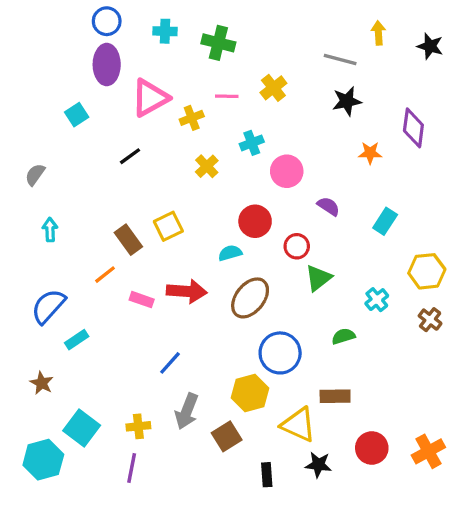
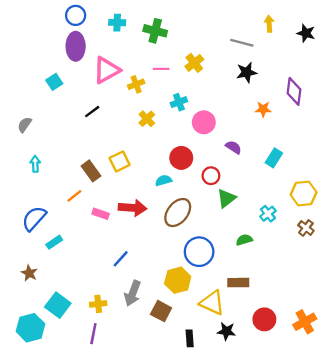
brown square: (227, 436) -> (161, 311), turned -30

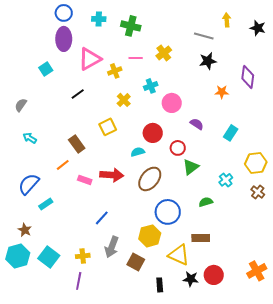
yellow square: (120, 161) -> (108, 127), moved
cyan arrow: (35, 164) -> (30, 138), turned -56
red circle: (264, 319) -> (214, 275), moved
cyan hexagon: (30, 328) -> (18, 256), moved

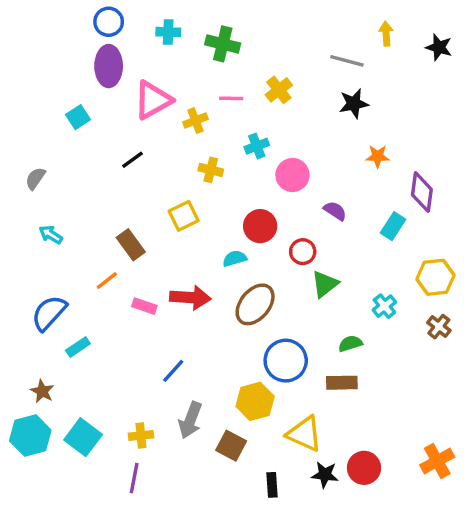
purple diamond: (248, 77) -> (422, 192), moved
yellow cross: (124, 100) -> (211, 170), turned -32
brown rectangle: (201, 238) -> (342, 383), moved

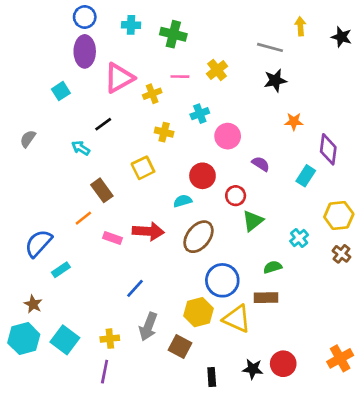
cyan arrow: (51, 235) -> (81, 148), moved
yellow triangle: (304, 434) -> (237, 319), moved

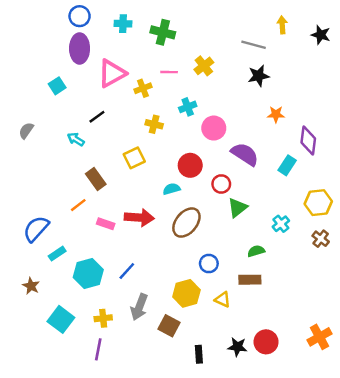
purple semicircle: (261, 164) -> (245, 154), size x1.6
blue circle: (222, 280) -> (209, 264), size x0.6
yellow triangle: (237, 319) -> (222, 300), size x0.6
cyan hexagon: (24, 339) -> (88, 273), moved

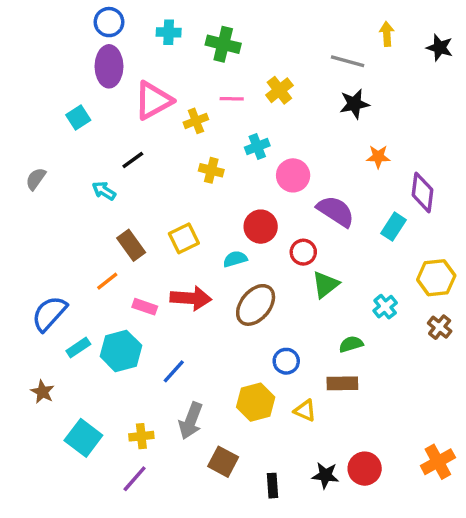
yellow square: (134, 158) -> (184, 238), moved
cyan hexagon: (88, 273) -> (121, 351), moved
brown square: (169, 326) -> (223, 462), moved
purple line: (98, 349) -> (135, 479), turned 30

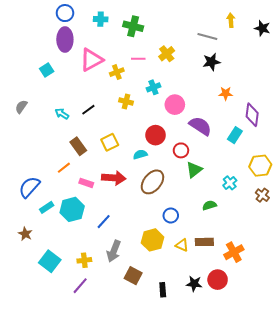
black line: (133, 160) -> (88, 110), moved
brown rectangle: (342, 383) -> (204, 242), moved
orange cross: (438, 462) -> (234, 252), moved

